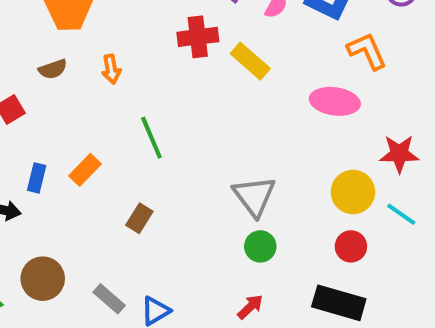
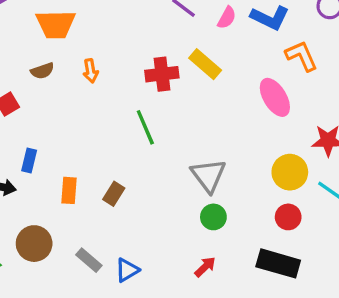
red cross: (198, 37) -> (162, 74), moved
pink ellipse: (335, 101) -> (275, 97), turned 51
green line: (151, 138) -> (145, 127), moved
orange rectangle: (85, 170) -> (69, 190), moved, turned -40

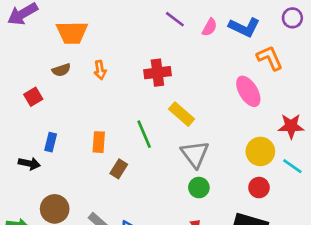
yellow rectangle: (205, 64) -> (182, 114), moved
green line: (145, 127) -> (144, 134), moved
orange rectangle: (69, 190) -> (99, 142), moved

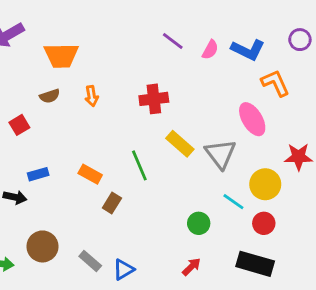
blue rectangle: (51, 142) -> (38, 174), turned 60
orange rectangle: (99, 142) -> (90, 174), turned -65
gray triangle: (195, 154) -> (220, 154), moved
cyan line: (292, 166) -> (233, 202), moved

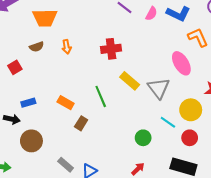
brown circle: (42, 246) -> (31, 141), moved

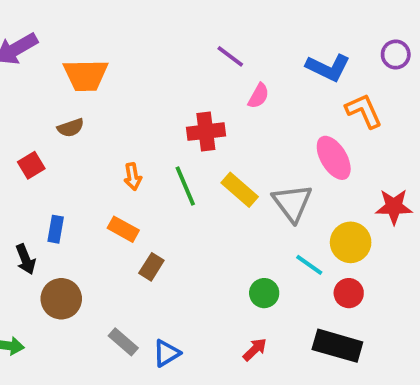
pink semicircle: (151, 14) -> (259, 96), moved
orange arrow: (67, 47) -> (133, 177), moved
green line: (101, 96) -> (185, 186), moved
blue rectangle: (28, 103) -> (56, 229), turned -64
black arrow: (12, 119) -> (26, 259), turned 56

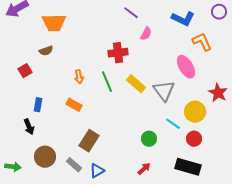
red star: (394, 207) -> (218, 93), turned 30
black arrow: (26, 259) -> (29, 127), moved
brown rectangle: (151, 267) -> (89, 141), moved, size x1.5
brown circle: (61, 299) -> (45, 157), moved

